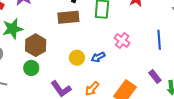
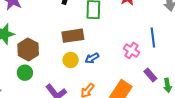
brown rectangle: (68, 17) -> (73, 36), moved
pink cross: (122, 40) -> (131, 51), moved

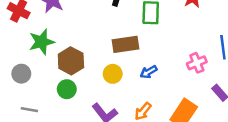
pink cross: (131, 51) -> (197, 63), turned 35
yellow circle: (71, 60) -> (113, 74), moved

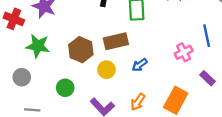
green star: (42, 42) -> (38, 46), turned 30
brown hexagon: (71, 61) -> (81, 50), moved

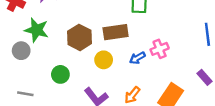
pink cross: (184, 52) -> (160, 49), moved
gray circle: (22, 77) -> (21, 51), moved

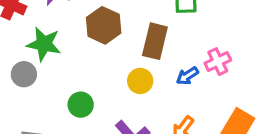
brown rectangle: (116, 32) -> (155, 41), turned -65
brown hexagon: (79, 37) -> (104, 25), moved

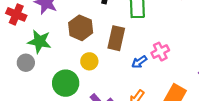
yellow circle: (140, 81) -> (89, 61), moved
green circle: (81, 105) -> (66, 83), size x1.5

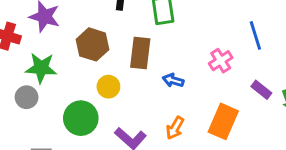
pink cross: (160, 52) -> (221, 61), moved
blue arrow: (139, 62) -> (173, 80), turned 56

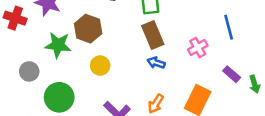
brown rectangle: (140, 53) -> (153, 35), moved, turned -32
green star: (41, 68) -> (58, 45), moved
green circle: (81, 118) -> (59, 97), moved

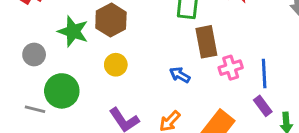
blue line: (229, 27) -> (264, 74), moved
brown rectangle: (153, 35) -> (206, 42), moved

